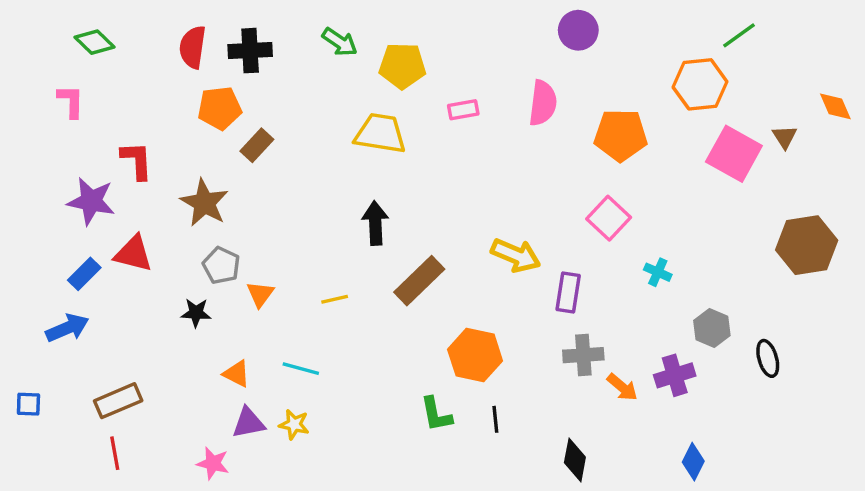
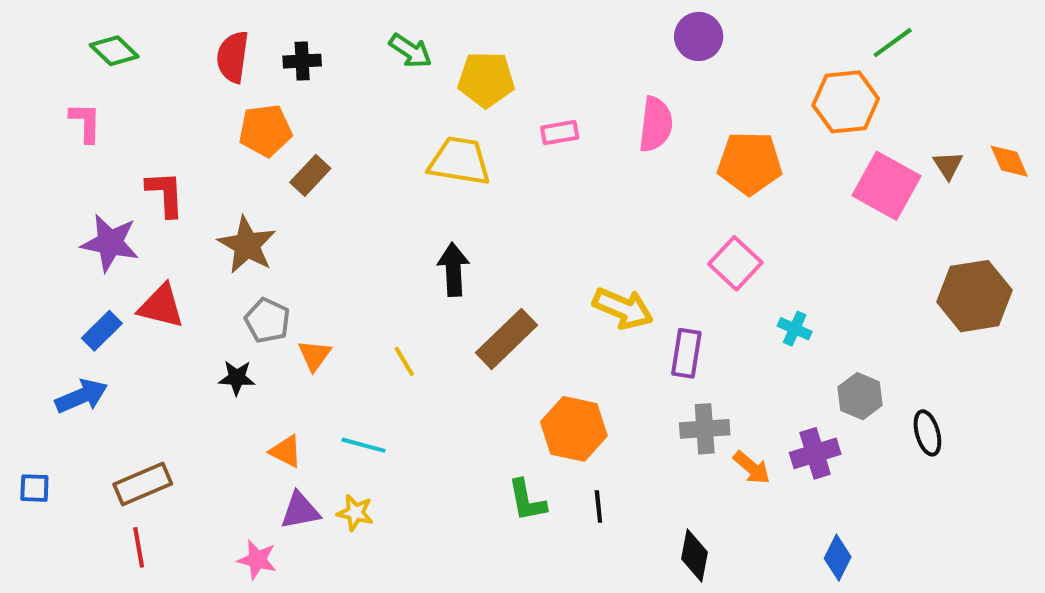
black cross: (250, 51) -> (302, 61), size x0.7
orange diamond: (835, 106) -> (1009, 161), moved
yellow line: (335, 299) -> (404, 361), turned 72

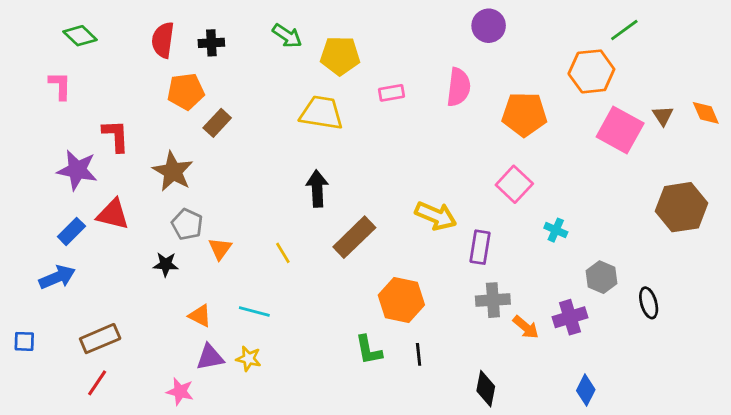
red line: (139, 547) -> (97, 383), turned 44

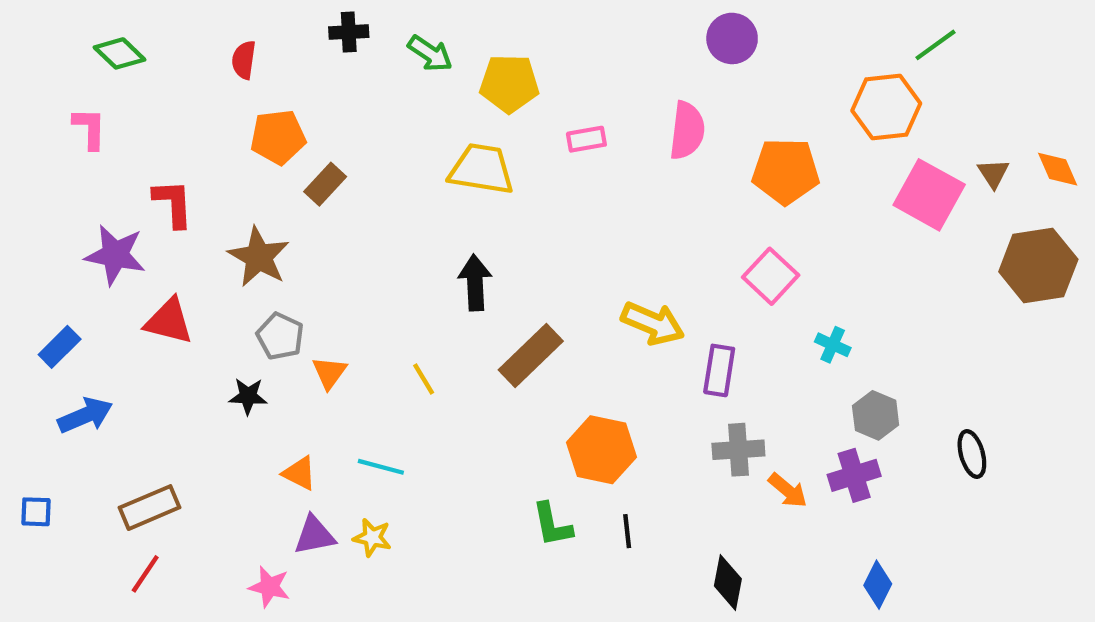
red semicircle: (163, 40) -> (244, 60), size x0.7
black cross: (211, 43) -> (349, 32), moved
brown hexagon: (681, 207) -> (1038, 266), moved
blue rectangle: (71, 231) -> (60, 347), moved
gray hexagon: (601, 277) -> (876, 415), moved

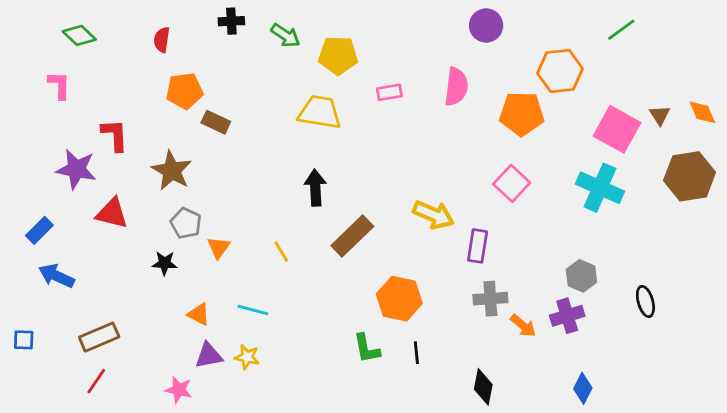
orange hexagon: (886, 107) -> (560, 71), moved
brown rectangle: (325, 184) -> (216, 122), turned 72
cyan cross: (833, 345) -> (600, 188), moved, size x2.0
blue arrow: (85, 415) -> (56, 276), turned -132

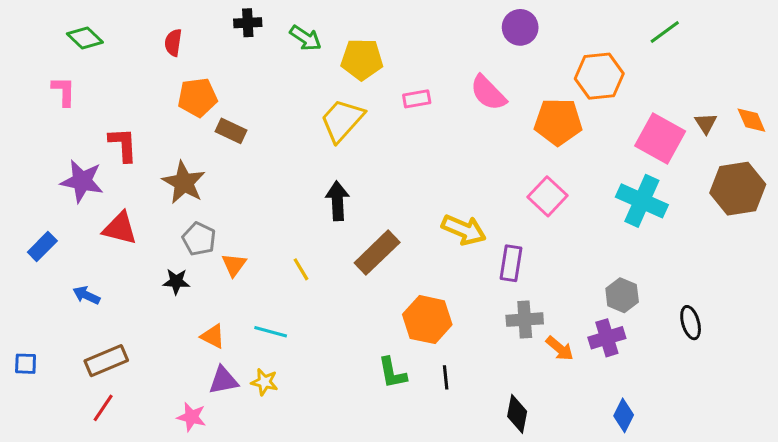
pink semicircle: (456, 87) -> (488, 93), turned 129
yellow trapezoid: (320, 112) -> (342, 120), turned -57
blue arrow: (56, 276) -> (86, 295), moved, size x0.7

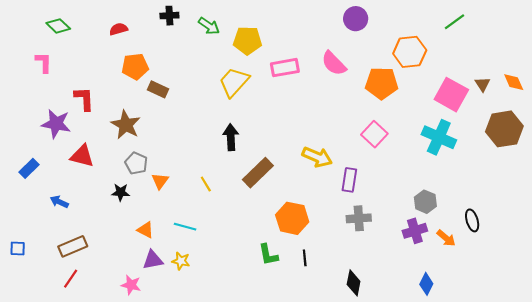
red semicircle: (173, 43) -> (118, 29), turned 66
pink rectangle: (417, 99) -> (285, 68), size x1.5
orange arrow: (560, 348) -> (446, 238), moved

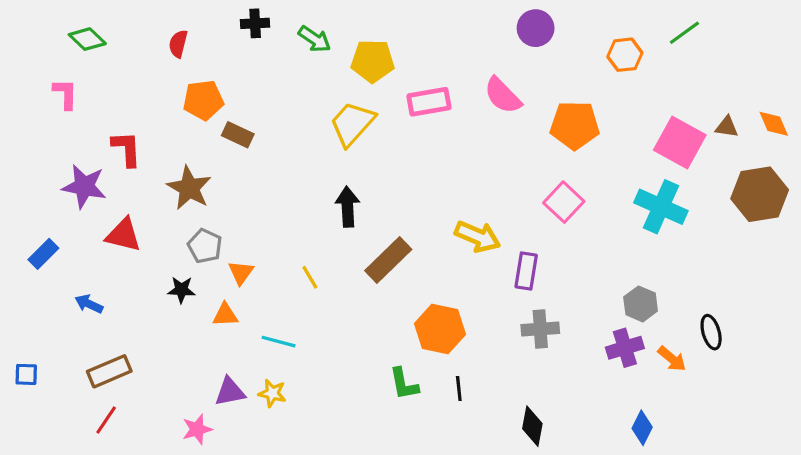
red semicircle: (118, 29) -> (178, 44), turned -60
orange hexagon: (410, 52) -> (625, 55), moved, size x0.7
brown triangle: (483, 84) -> (727, 127), turned -49
orange triangle: (146, 230) -> (225, 315), moved, turned -30
pink star: (131, 285) -> (197, 429), turned -30

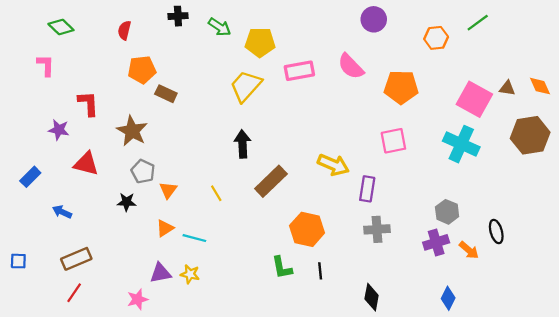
purple star: (84, 186) -> (59, 130), size x0.7
pink square: (564, 202) -> (393, 141), turned 36
orange triangle: (225, 315) -> (165, 228), moved, turned -30

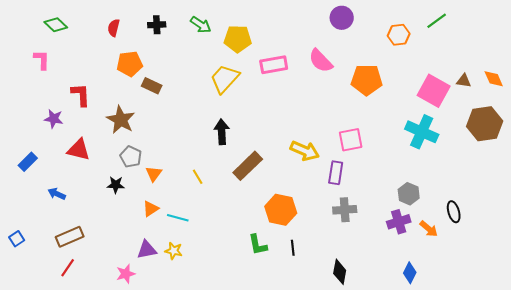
black cross: (178, 16) -> (157, 25), moved
pink square: (393, 141) -> (351, 140), moved
blue square: (18, 261) -> (17, 239), turned -35

